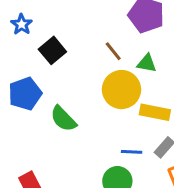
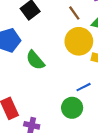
blue line: (132, 152) -> (84, 87), turned -32

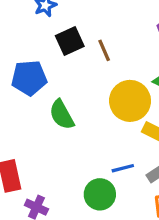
brown line: (74, 13) -> (104, 50), moved

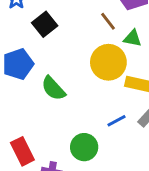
brown line: (104, 50) -> (108, 21), moved
green circle: (100, 194) -> (84, 147), moved

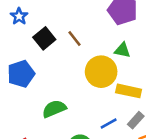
brown line: (108, 21) -> (74, 38), moved
green semicircle: (53, 88) -> (54, 109), moved, turned 110

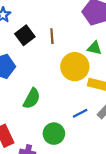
brown line: (74, 38) -> (52, 36), turned 32
green semicircle: (54, 109) -> (32, 99), turned 140

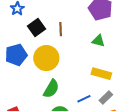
yellow circle: (75, 67) -> (46, 58), moved
green semicircle: (32, 99) -> (51, 89), moved

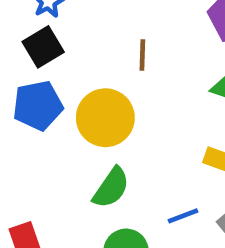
black square: (36, 28) -> (43, 47), moved

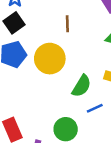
green semicircle: (111, 188) -> (82, 86), moved

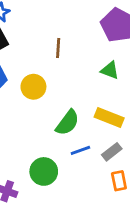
yellow circle: (50, 59) -> (33, 87), size x0.7

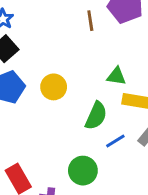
brown line: (58, 48) -> (90, 21), moved
green triangle: (110, 70) -> (116, 76), moved

